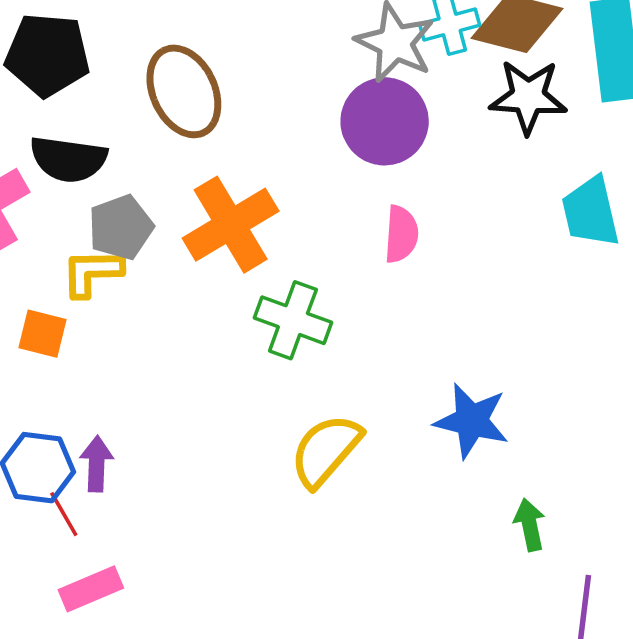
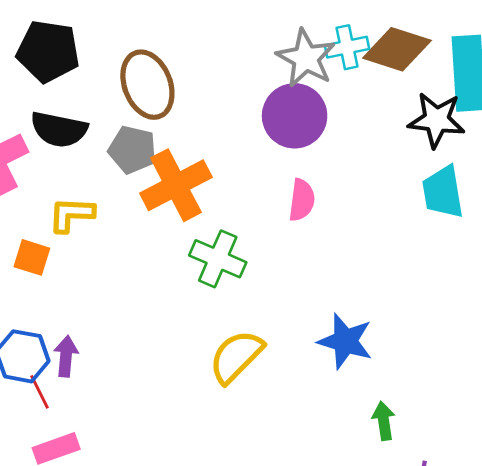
black star: (528, 97) -> (436, 120), moved
gray pentagon: (121, 227) -> (132, 150), moved, turned 30

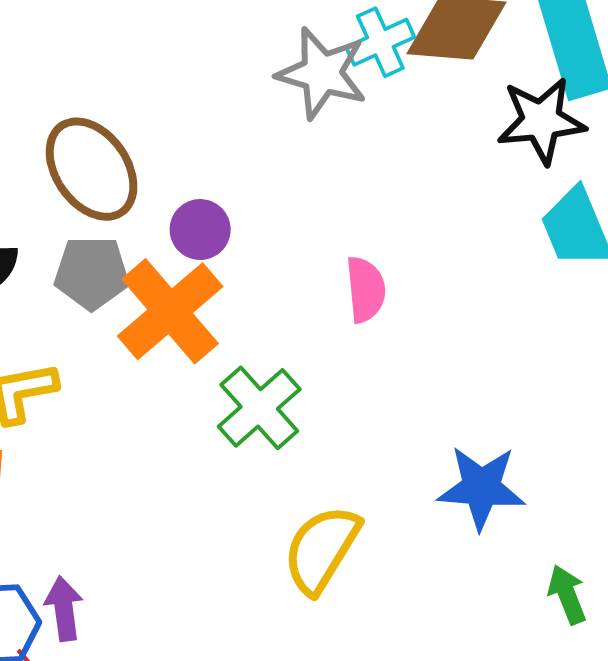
purple circle: (295, 116) -> (200, 230), moved, size x0.6
green cross: (218, 259) -> (259, 408), turned 38

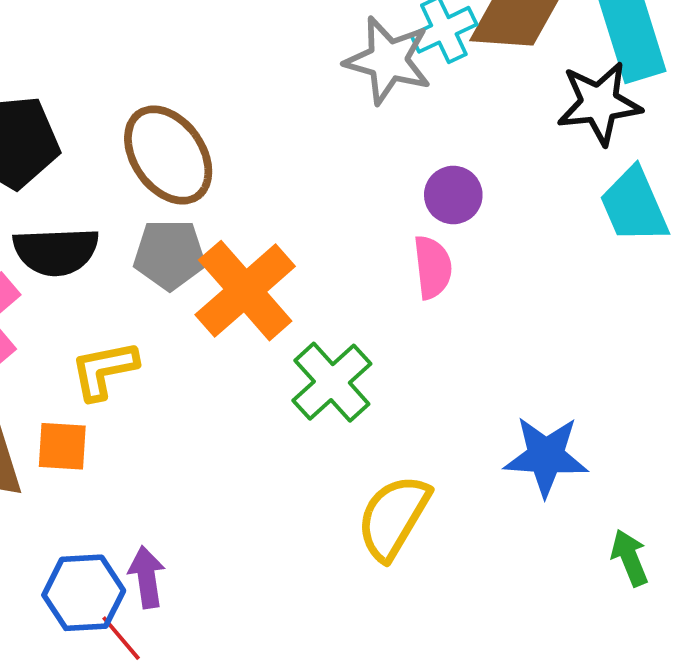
purple circle: (200, 230) -> (453, 195), moved

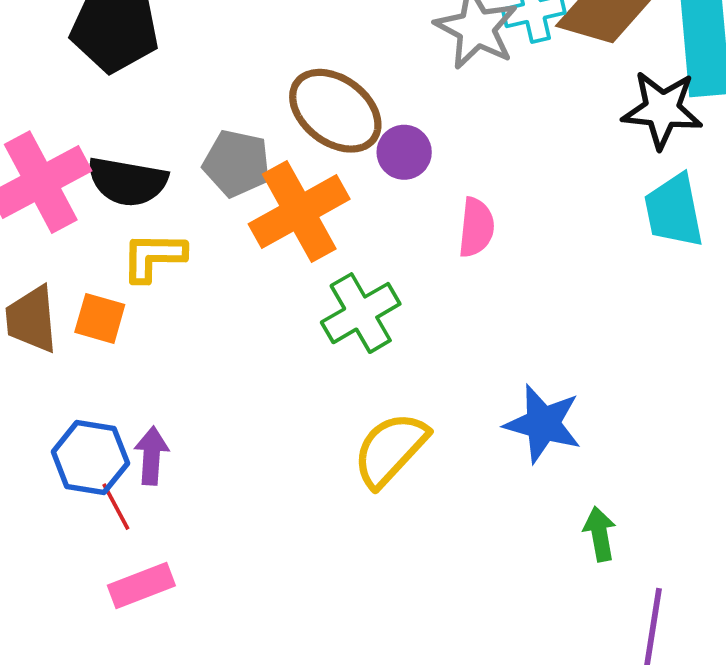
brown ellipse: (168, 155) -> (335, 111), moved, turned -30
purple circle: (453, 195) -> (404, 152), moved
black semicircle: (56, 251) -> (127, 182), moved

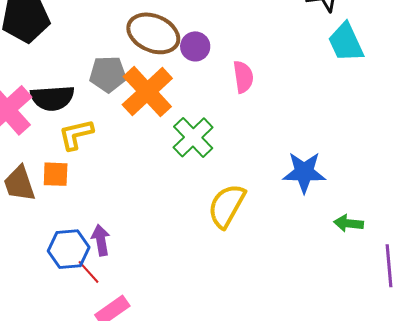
green arrow: (600, 534) -> (349, 223), turned -60

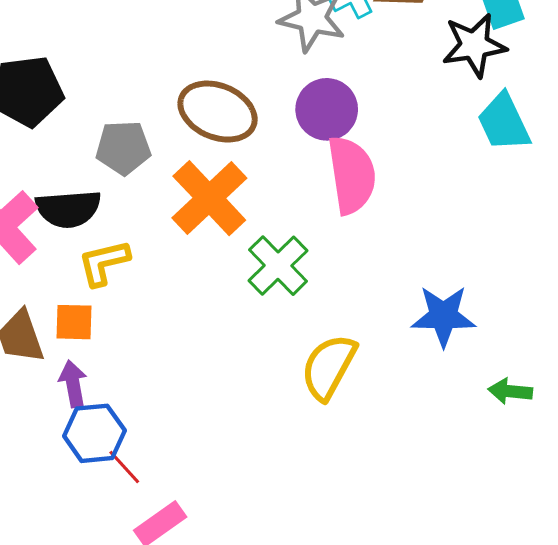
purple circle: (195, 46) -> (327, 109), moved, size x1.4
gray pentagon: (108, 74) -> (123, 148), moved
pink semicircle: (243, 77) -> (352, 175), size x1.6
purple arrow: (101, 240) -> (73, 384), moved

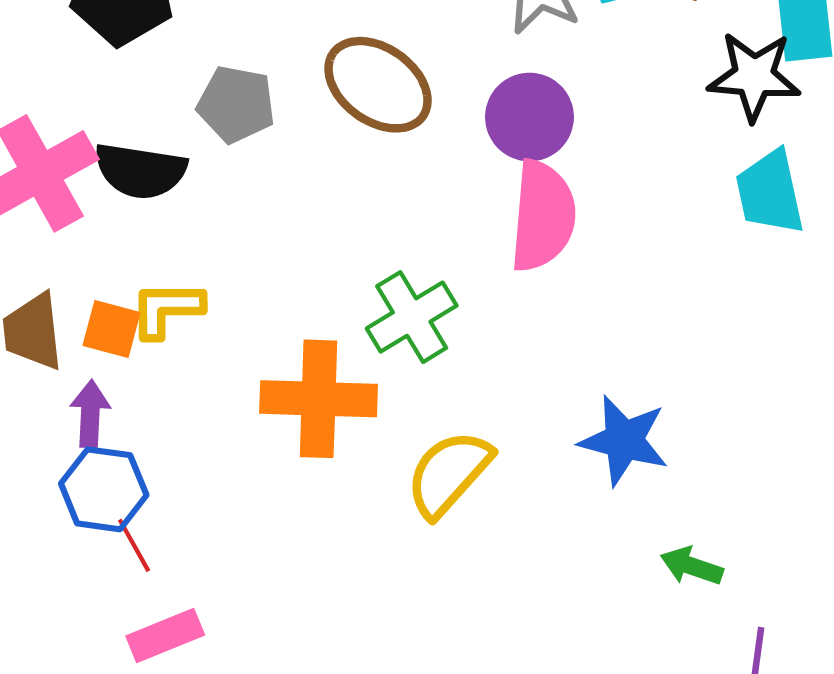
orange cross: (209, 198) -> (319, 399), moved, turned 32
yellow L-shape: (104, 263) -> (167, 309), moved

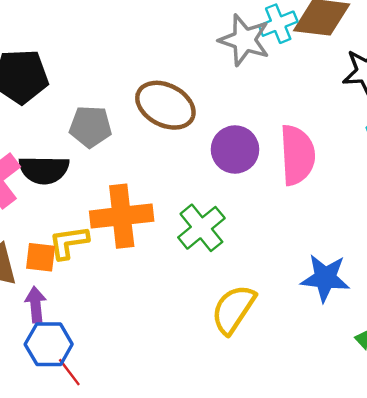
purple circle: (529, 117) -> (235, 149), moved
pink semicircle: (543, 216) -> (297, 155), moved
orange cross: (319, 399) -> (122, 216), moved

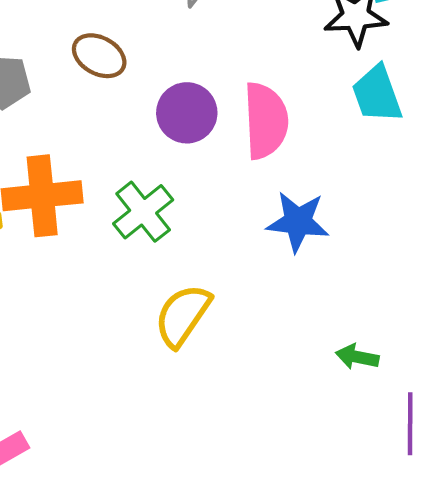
brown ellipse: (165, 105) -> (99, 56), size x0.7
blue star: (325, 278) -> (298, 222), moved

